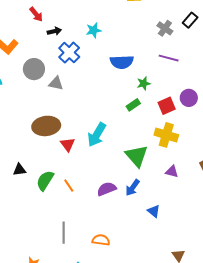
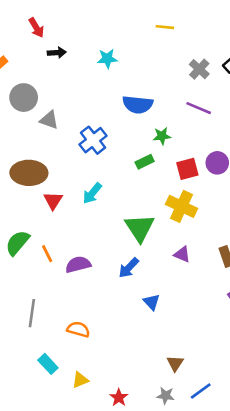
blue cross: (69, 53) -> (93, 140), moved
cyan arrow: (97, 135) -> (92, 193), size x0.7
purple semicircle: (107, 189) -> (78, 264), moved

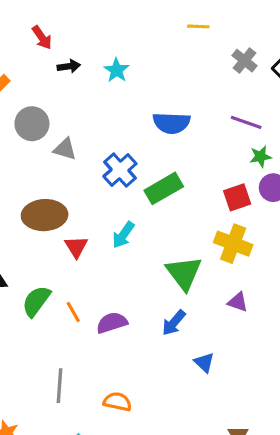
cyan star: (107, 59) -> (117, 70), moved, turned -30
gray cross: (199, 69) -> (245, 61), moved
green star: (162, 136) -> (260, 157), moved
green rectangle: (145, 162) -> (164, 188), moved, size x1.6

